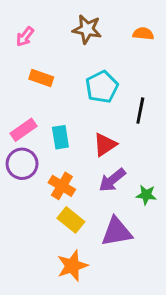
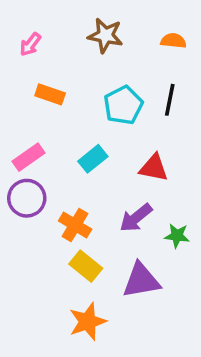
black line: (140, 111) -> (170, 100), moved
cyan rectangle: (60, 137) -> (93, 159), moved, turned 60
red triangle: (105, 145) -> (154, 168), moved, turned 45

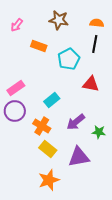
orange rectangle: (50, 94) -> (39, 46), moved
black line: (170, 100) -> (95, 44), moved
cyan rectangle: (93, 159) -> (52, 100), moved
red triangle: (154, 168) -> (91, 84), moved

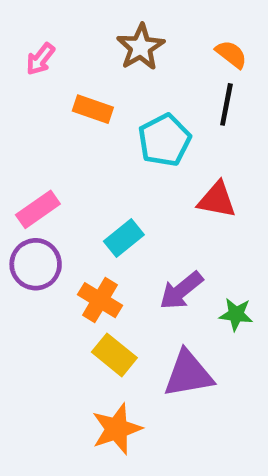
brown star: (59, 20) -> (141, 47), turned 30
orange semicircle: (97, 23) -> (231, 54), turned 32

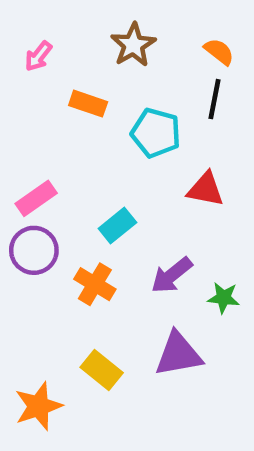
cyan pentagon: (164, 140) -> (156, 133), turned -30
yellow rectangle: (114, 355) -> (102, 370), moved
orange star: (117, 429) -> (38, 406), moved

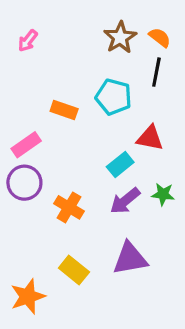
brown star: (133, 45) -> (120, 37), moved
orange rectangle: (88, 104) -> (64, 110), moved
cyan rectangle: (117, 226) -> (120, 164), moved
green star: (224, 298) -> (163, 194), moved

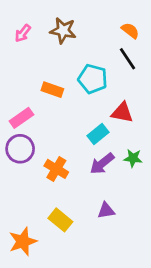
brown star: (120, 37) -> (63, 31), moved, turned -30
black line: (156, 72) -> (128, 59), turned -45
purple triangle: (130, 259) -> (106, 211), size x0.6

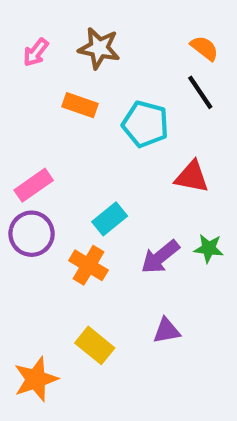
orange rectangle: (52, 90) -> (80, 105), moved
cyan rectangle: (98, 134) -> (110, 219), moved

